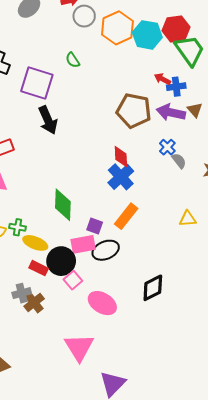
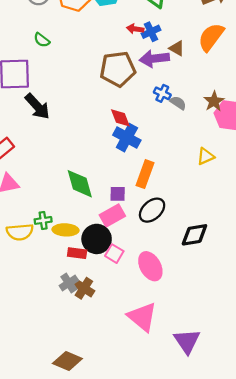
black ellipse: (106, 250) -> (152, 210), moved
black diamond: (153, 288) -> (194, 235), turned 36
pink ellipse: (102, 303) -> (150, 266), turned 48

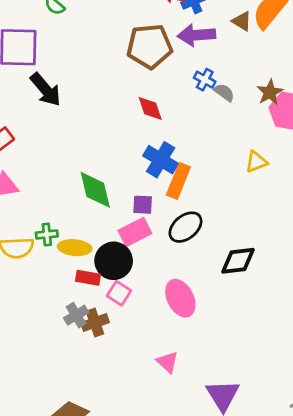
brown triangle: (177, 48) -> (242, 21), moved
blue cross: (127, 138) -> (161, 160), moved
pink square: (114, 254) -> (119, 293), moved
brown cross: (84, 288) -> (95, 323), turned 36
pink triangle: (142, 317) -> (167, 362), size x0.6

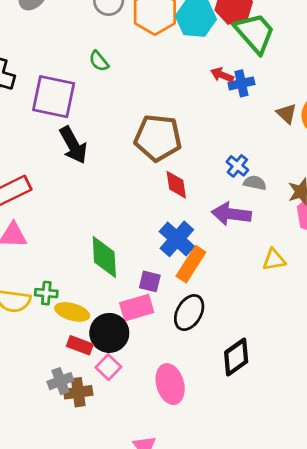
purple arrow: (196, 35) -> (231, 214), moved
brown pentagon: (149, 46) -> (158, 138), moved
gray semicircle: (224, 92) -> (255, 183), turned -35
black ellipse: (185, 227) -> (189, 313), turned -32
black diamond: (238, 261) -> (236, 357), turned -39

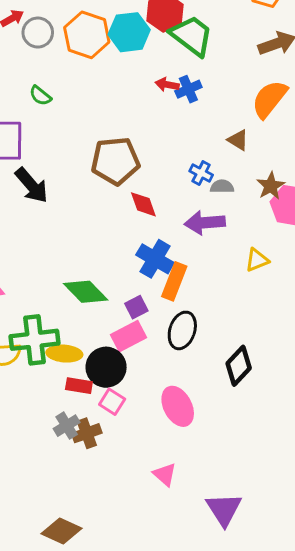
brown triangle: (287, 114) -> (238, 140), moved
green diamond: (104, 257) -> (86, 292), turned -30
purple square: (150, 281) -> (136, 307), turned -30
green cross: (46, 293) -> (35, 340), size x2.0

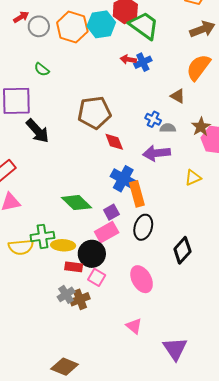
orange rectangle: (174, 281) -> (137, 194), turned -35
green cross: (35, 340) -> (42, 236), size x0.7

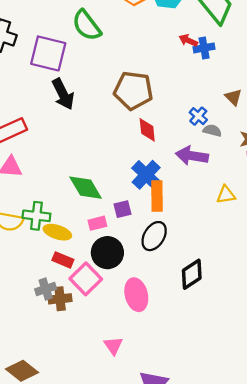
green semicircle: (42, 69) -> (87, 25), size x1.8
pink rectangle: (107, 232) -> (97, 223), moved, size x0.7
black circle: (92, 254) -> (107, 253), moved
pink square: (97, 277) -> (86, 279), size x1.5

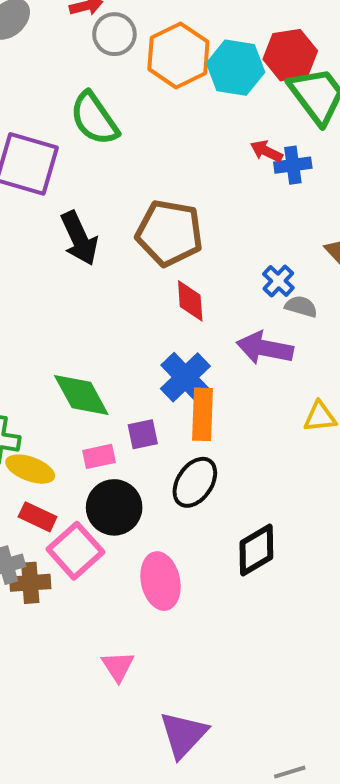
black arrow: (63, 94) -> (79, 238), moved

